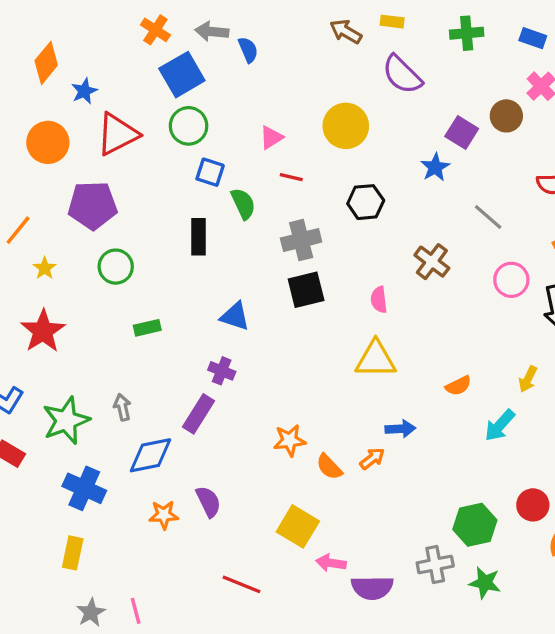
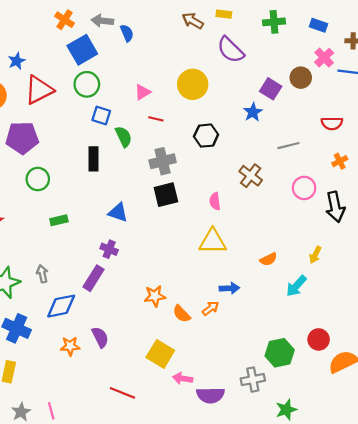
gray line: (488, 217) -> (288, 146), turned -55
green star: (485, 583) -> (286, 410), moved, turned -30

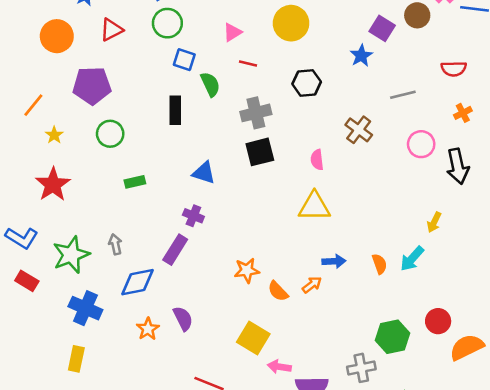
red triangle: (39, 90) -> (111, 30), size x0.7
orange semicircle: (268, 259) -> (380, 264), moved, turned -84
orange star: (70, 346) -> (148, 329), turned -30

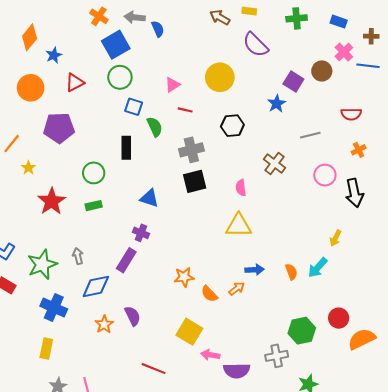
green circle: (110, 134) -> (94, 173), moved
red star: (53, 184) -> (52, 201), moved

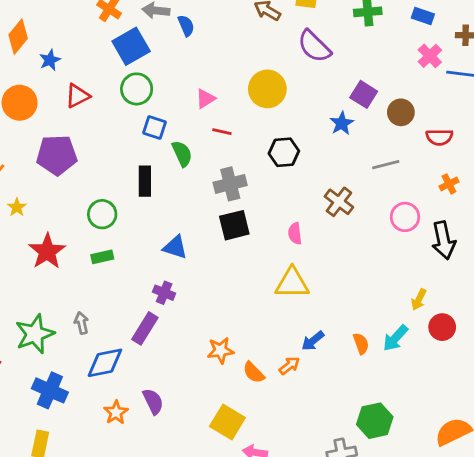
brown circle: (322, 71) -> (401, 112), moved
blue arrow: (255, 270) -> (313, 341), turned 144
red circle: (339, 318) -> (442, 327), moved

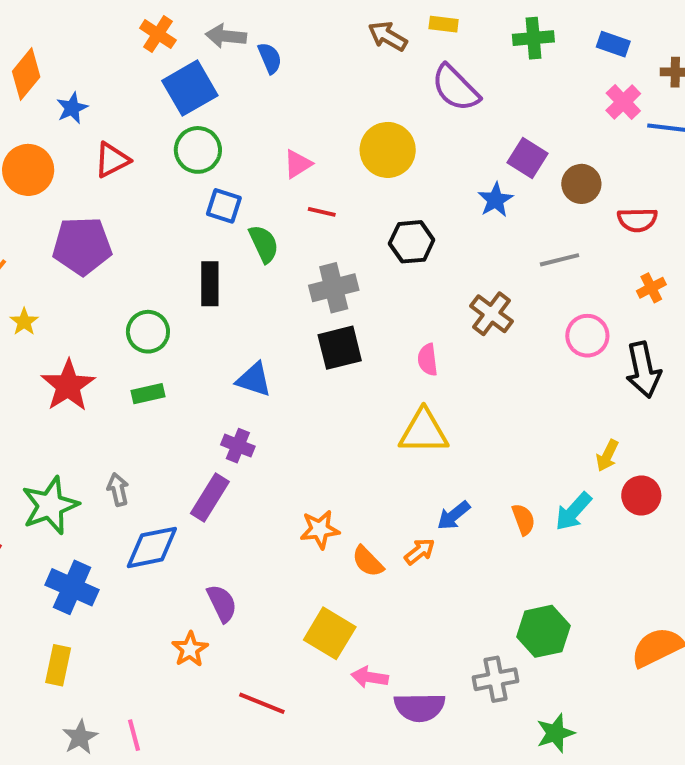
orange star: (116, 412) -> (190, 649), moved

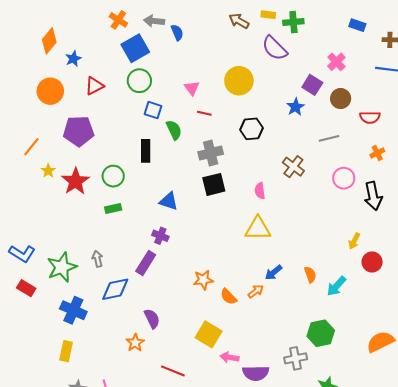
green cross: (533, 38) -> (293, 22), moved
pink cross: (623, 102) -> (336, 62), moved
pink triangle: (298, 164) -> (192, 88), turned -35
red star: (68, 386) -> (75, 181), moved
cyan arrow: (573, 511) -> (336, 286), moved

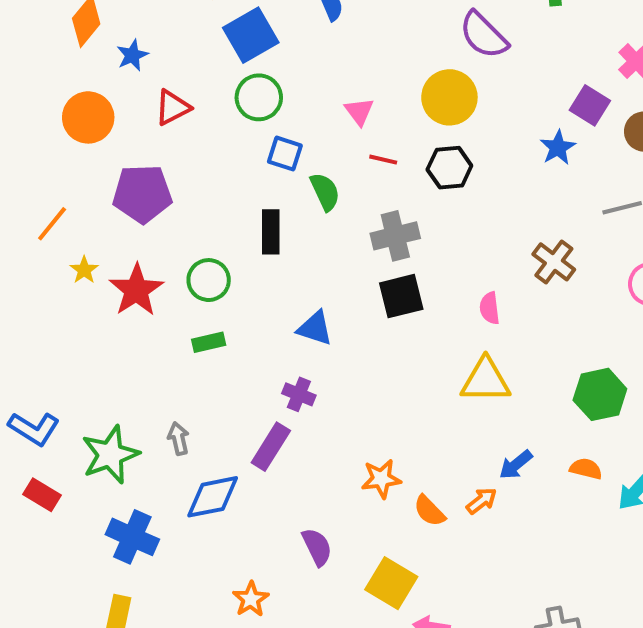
purple semicircle: (275, 48) -> (484, 35), moved
black hexagon: (252, 129) -> (449, 168), moved
orange semicircle: (310, 275) -> (586, 469), turned -56
purple semicircle: (152, 319) -> (317, 547), moved
green hexagon: (321, 333) -> (600, 394), moved

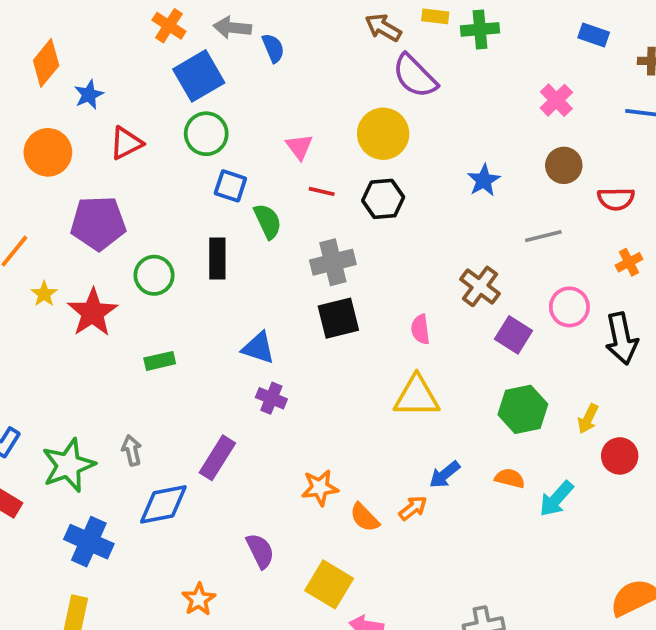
purple square: (590, 105) -> (514, 335), moved
green circle: (209, 280) -> (154, 275), moved
purple cross: (299, 394) -> (271, 398), moved

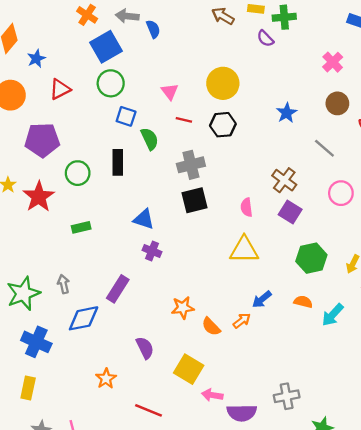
purple semicircle: (415, 76) -> (265, 38), moved, size x0.6
gray line: (543, 236) -> (324, 148), turned 55
purple square: (514, 335) -> (290, 212), moved

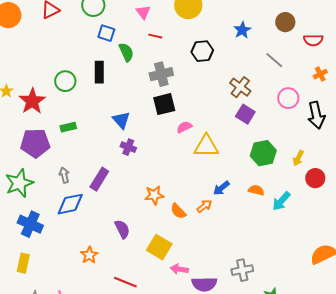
black hexagon: (223, 125) -> (202, 51), moved
purple pentagon: (42, 140) -> (35, 143), moved
pink semicircle: (246, 207) -> (184, 127), moved, turned 70
blue triangle: (144, 219) -> (121, 120), turned 30
gray arrow: (63, 284) -> (64, 175), moved

